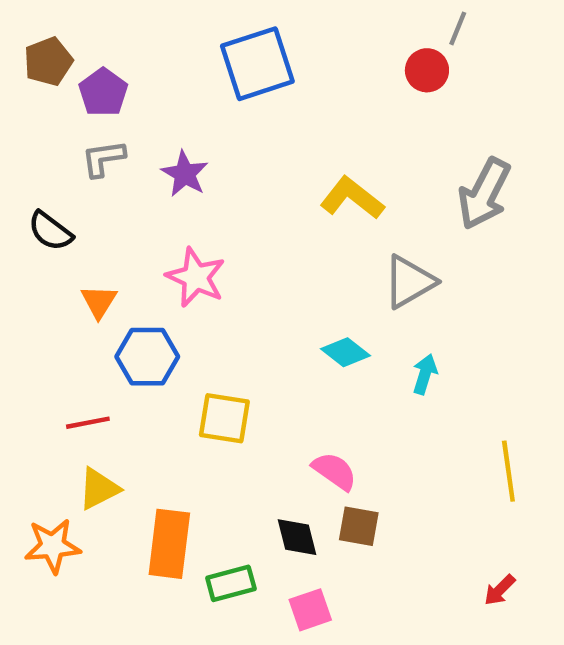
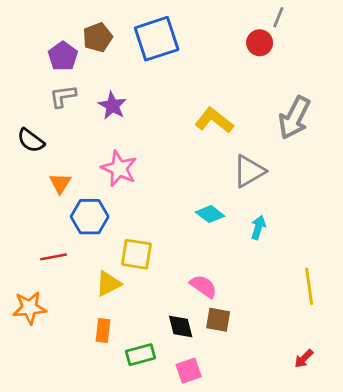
brown pentagon: (48, 61) -> (98, 37), moved
yellow triangle: (99, 489) -> (108, 284), moved
orange rectangle: (169, 544) -> (103, 330), size x0.6
orange star: (53, 546) -> (29, 308), moved

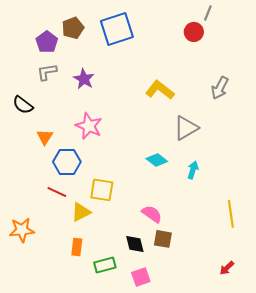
gray arrow: (294, 118) -> (220, 88), size x0.7
red line: (53, 257) -> (57, 192), moved, turned 36

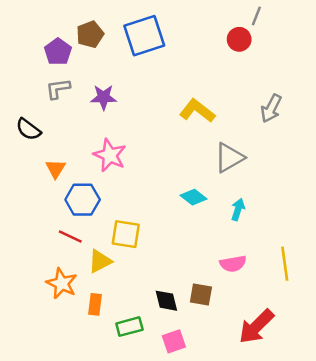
purple star: (84, 79) -> (104, 97), turned -30
pink semicircle: (152, 214) -> (233, 264), moved, turned 135
orange star: (22, 230) -> (62, 283), moved, turned 30
red arrow: (227, 268) -> (256, 327), moved, size x2.0

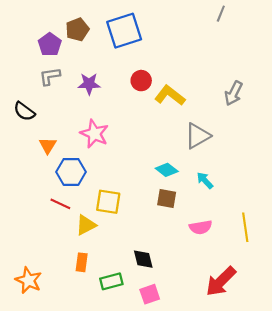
red circle: (239, 39) -> (141, 81), moved
cyan arrow: (238, 209) -> (205, 180), turned -60
orange star: (62, 283) -> (28, 280), moved
brown square: (201, 295) -> (167, 199), moved

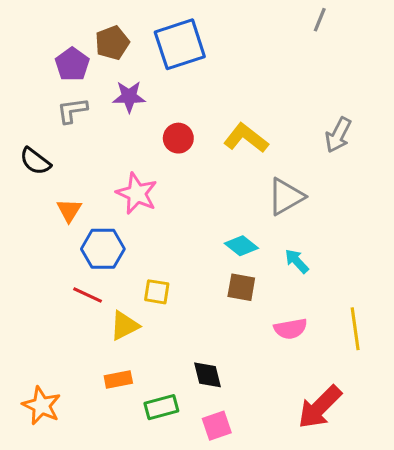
red circle: (141, 81) -> (178, 138), moved
purple star: (89, 84) -> (129, 97), moved
yellow square: (108, 202) -> (157, 292), size x0.7
orange rectangle: (82, 262) -> (118, 379), turned 72

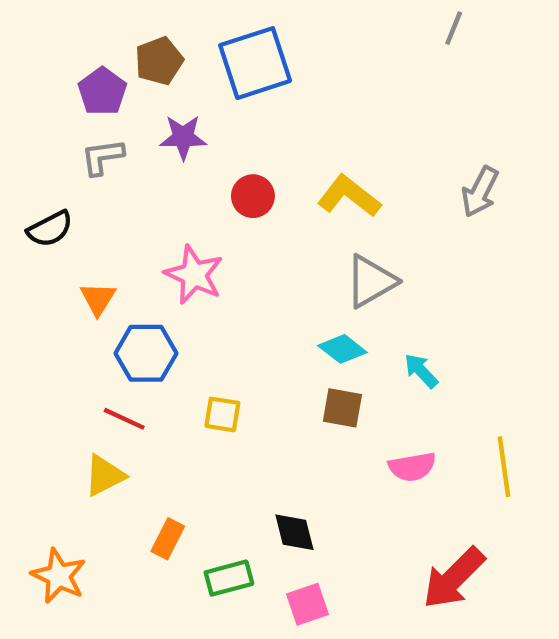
black semicircle: (35, 161) -> (50, 229), turned -64
gray triangle: (286, 197) -> (371, 281), moved
yellow triangle: (124, 326) -> (105, 475), moved
orange rectangle: (118, 379) -> (168, 539), turned -52

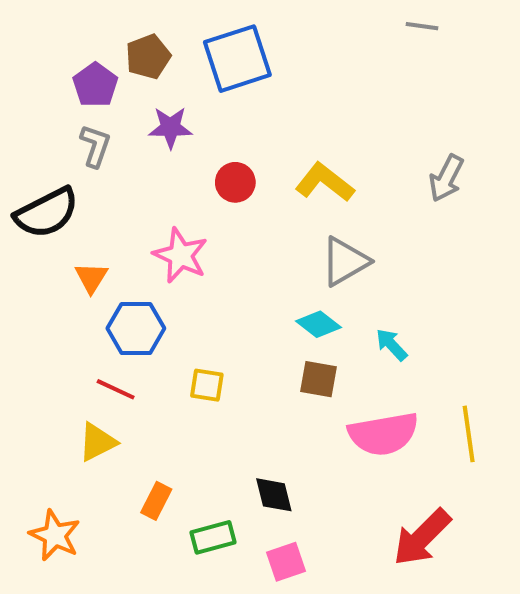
gray line: (454, 28) -> (422, 26), turned 76
gray L-shape: (102, 157) -> (95, 146), turned 117
black semicircle: (50, 229) -> (47, 213), size x1.5
pink semicircle: (412, 467) -> (383, 434), size x1.6

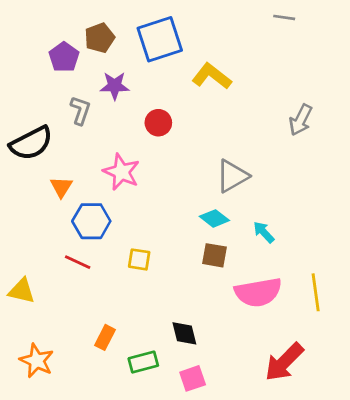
gray L-shape: (95, 146) -> (80, 110), moved
yellow L-shape: (325, 182) -> (212, 76), moved
yellow triangle: (97, 442) -> (22, 291), moved, turned 40

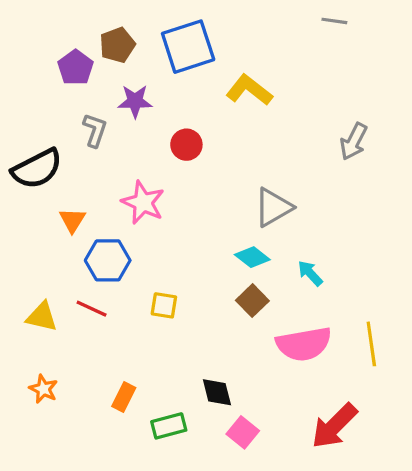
brown square: (214, 255) -> (252, 301), turned 36
yellow triangle: (22, 291) -> (42, 317), moved
orange star: (37, 361) -> (43, 389), moved, size x0.7
pink square: (193, 378) -> (243, 432), moved, turned -32

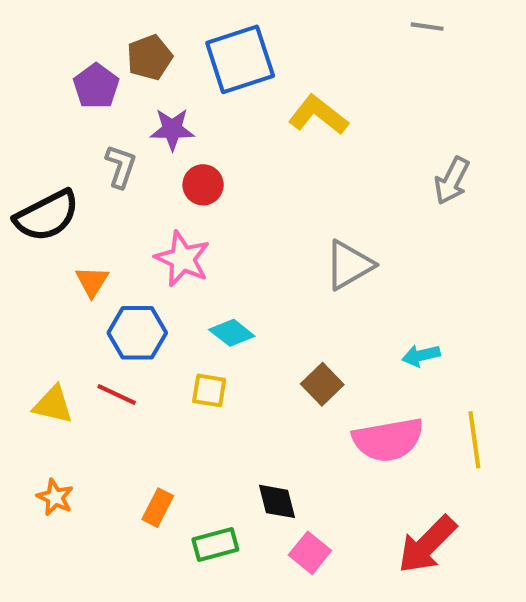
red circle: (186, 145) -> (203, 185), moved
cyan diamond: (252, 257) -> (232, 333), moved
cyan arrow: (310, 273) -> (421, 355), moved, turned -60

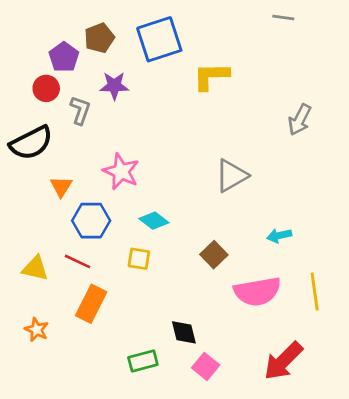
yellow L-shape: (318, 115) -> (211, 76), turned -39
red circle: (203, 185) -> (46, 88), moved
orange rectangle: (158, 508) -> (91, 304), moved, size x1.5

